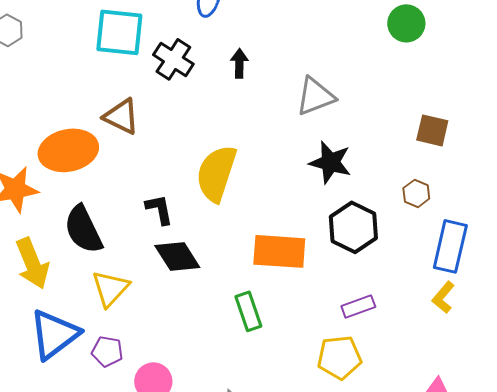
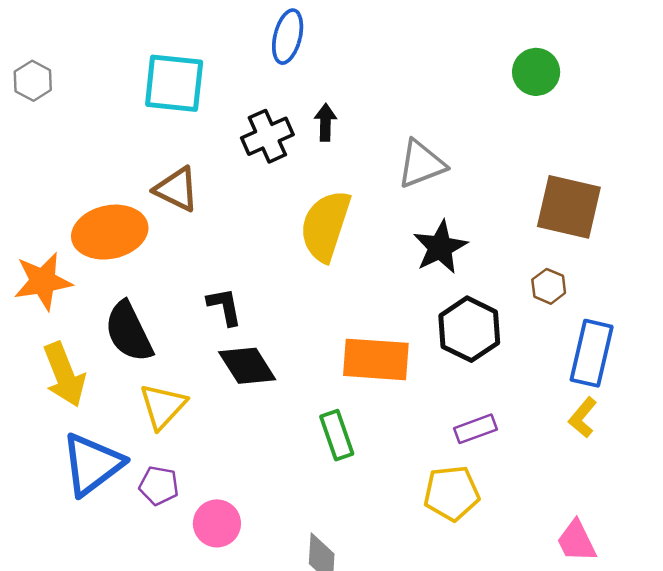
black cross: (173, 59) -> (267, 136), moved, turned 33
brown square: (432, 130) -> (569, 207), size x1.6
black star: (330, 162) -> (440, 247), turned 30
yellow semicircle: (216, 173) -> (325, 226), moved

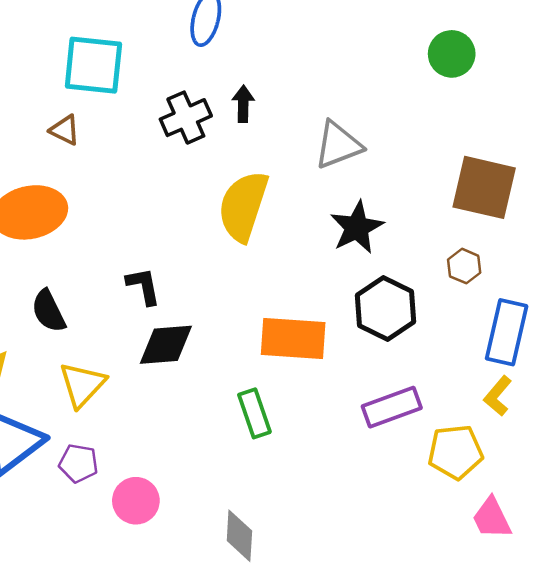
brown triangle: (177, 189) -> (65, 130), moved, size x0.7
black semicircle: (129, 332) -> (49, 311), size x0.7
black diamond: (247, 366) -> (166, 345), turned -62
purple rectangle: (476, 429) -> (392, 407), size x1.4
yellow pentagon: (452, 493) -> (455, 452), moved

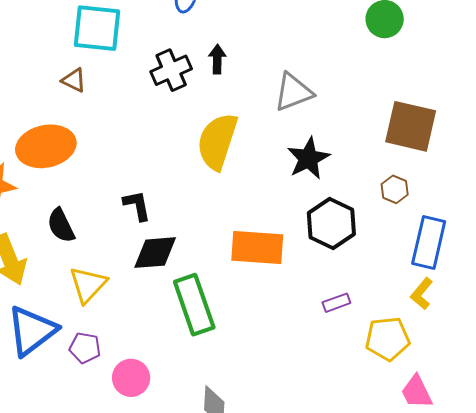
purple rectangle: (392, 407) -> (336, 303), size x0.6
green rectangle: (254, 413) -> (194, 305), moved, size x1.5

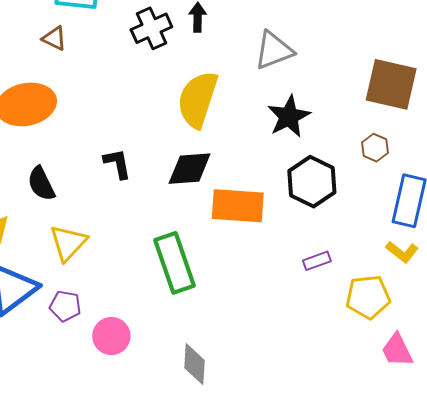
black diamond: (155, 253) -> (190, 169), moved
yellow L-shape: (422, 294) -> (402, 252), turned -92

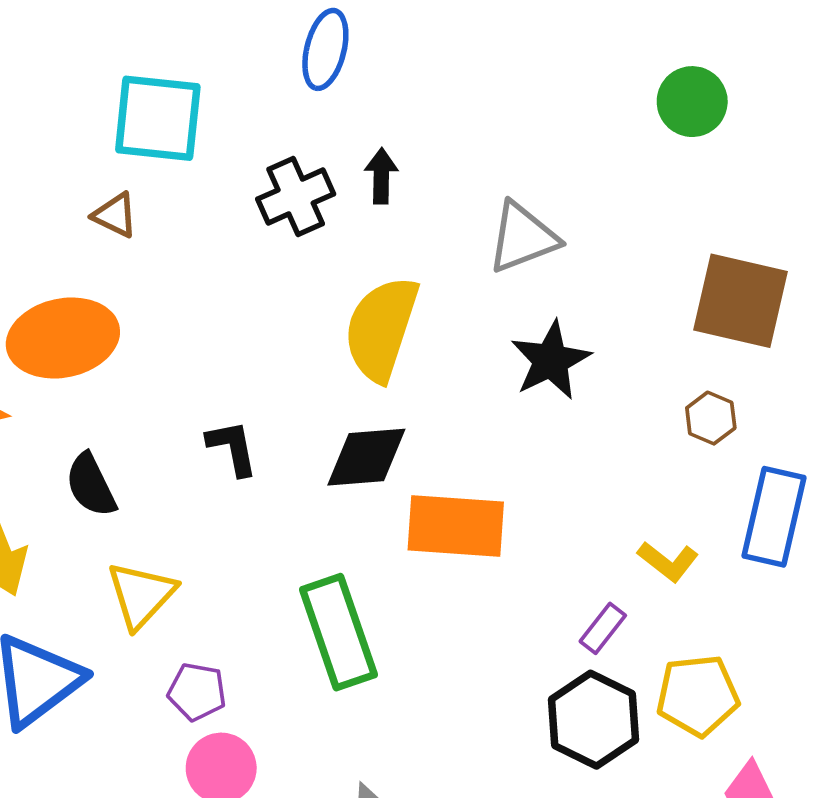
black hexagon: (312, 182) -> (594, 720), moved
yellow L-shape: (402, 252) -> (668, 561), moved
purple rectangle: (317, 261) -> (603, 628), turned -32
purple pentagon: (65, 306) -> (197, 692), moved

